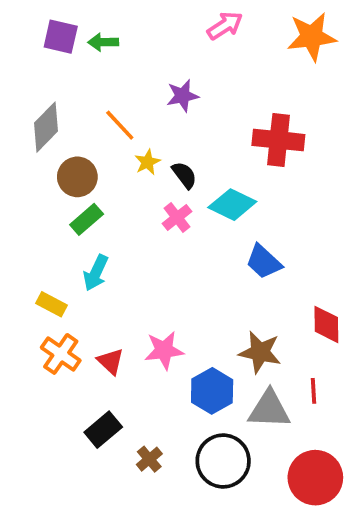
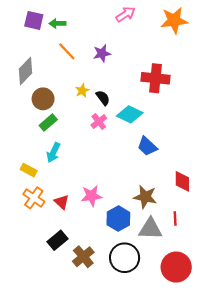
orange line: (120, 125) -> (67, 51), moved
brown cross: (149, 459) -> (83, 257), size x1.5

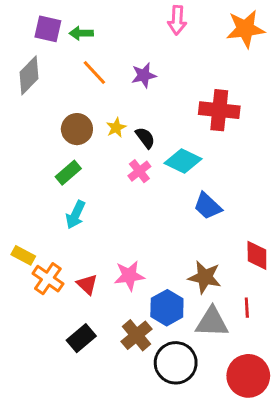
pink arrow: (126, 14) -> (177, 20), turned 126
gray diamond: (26, 71) -> (29, 75), moved
brown circle: (43, 99) -> (77, 129), moved
yellow rectangle: (29, 170) -> (23, 255), moved
brown cross: (83, 257) -> (136, 335), moved

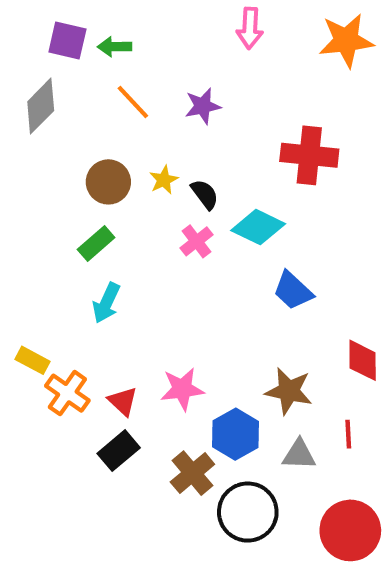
gray triangle: (212, 322) -> (299, 455), size x0.7
black rectangle: (81, 338) -> (119, 451), moved

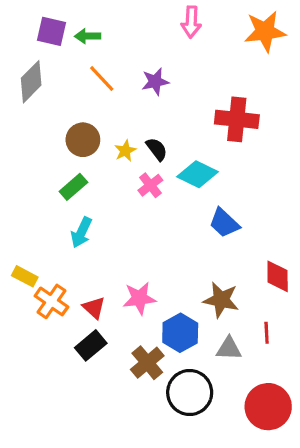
yellow star: (164, 180) -> (125, 151), moved

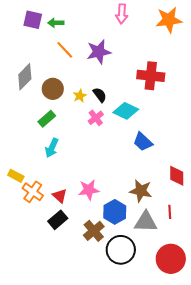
gray diamond: (31, 82) -> (25, 77), moved
purple star: (155, 82) -> (99, 52), size x1.4
gray triangle: (229, 349) -> (146, 222), size x1.4

